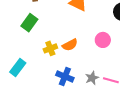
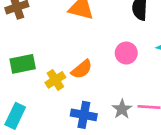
green rectangle: (29, 23) -> (23, 64), moved, turned 54

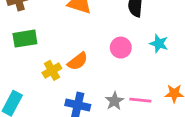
green rectangle: (23, 64) -> (25, 39), moved

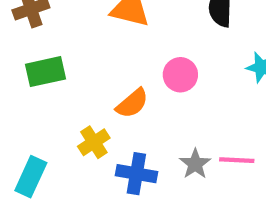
pink circle: (121, 48) -> (180, 75), moved
yellow cross: (52, 70) -> (94, 142), moved

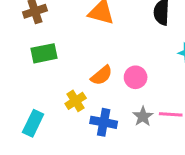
pink circle: (180, 75) -> (136, 77), moved

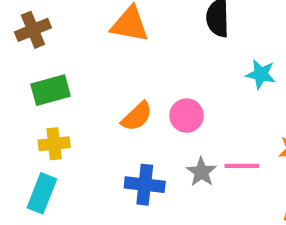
yellow cross: (76, 101) -> (54, 144), moved, turned 30

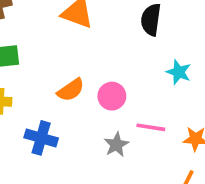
pink line: (242, 166) -> (151, 127), moved
blue cross: (145, 185) -> (41, 138), moved

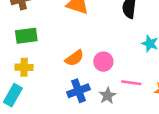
blue cross: (41, 138) -> (78, 91), moved, turned -35

